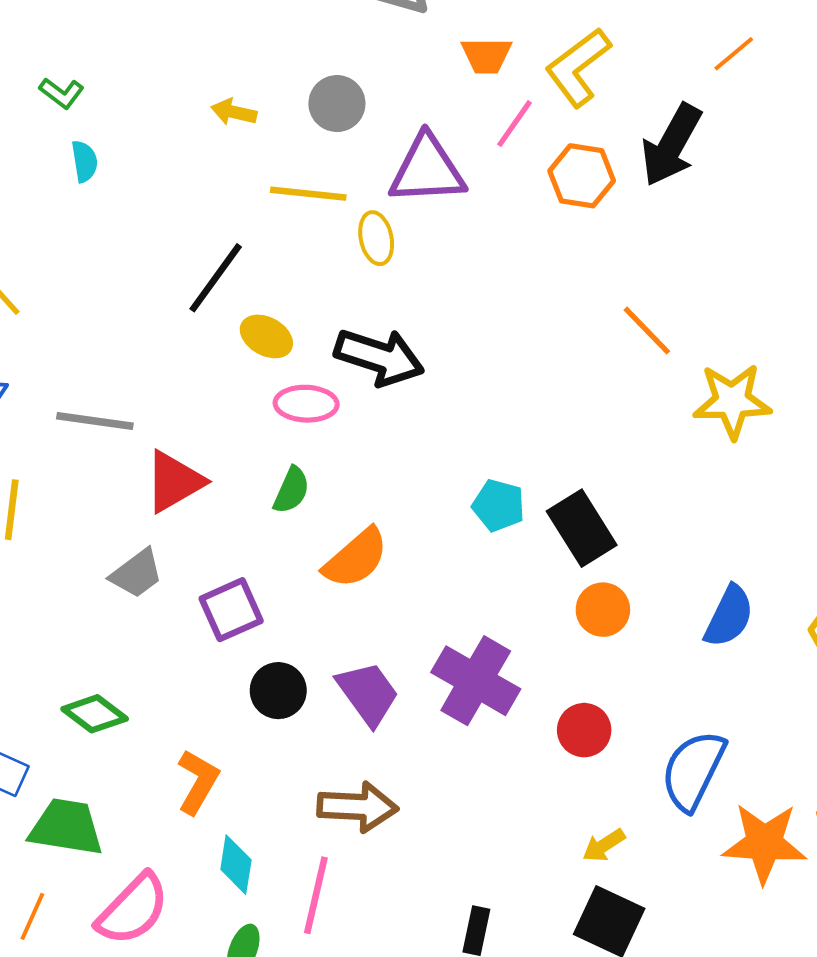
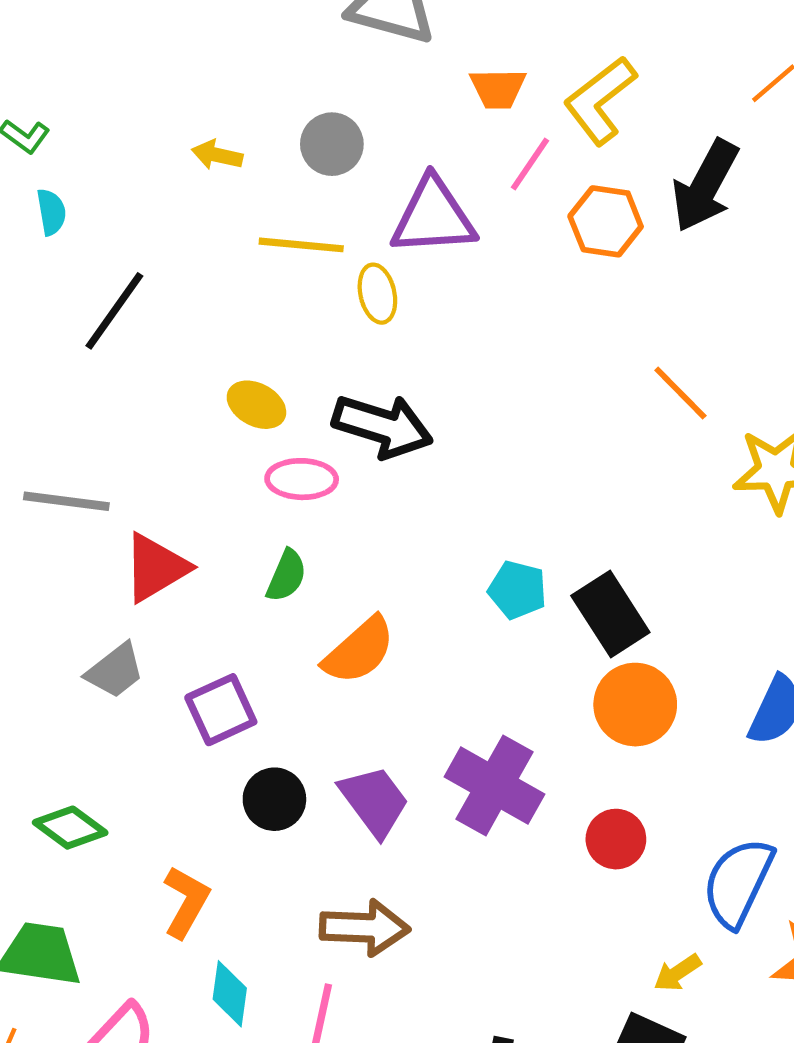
black line: (216, 278) -> (114, 311), moved
orange circle: (603, 610) -> (635, 705), size x1.4
yellow arrow: (604, 845) -> (677, 973), moved

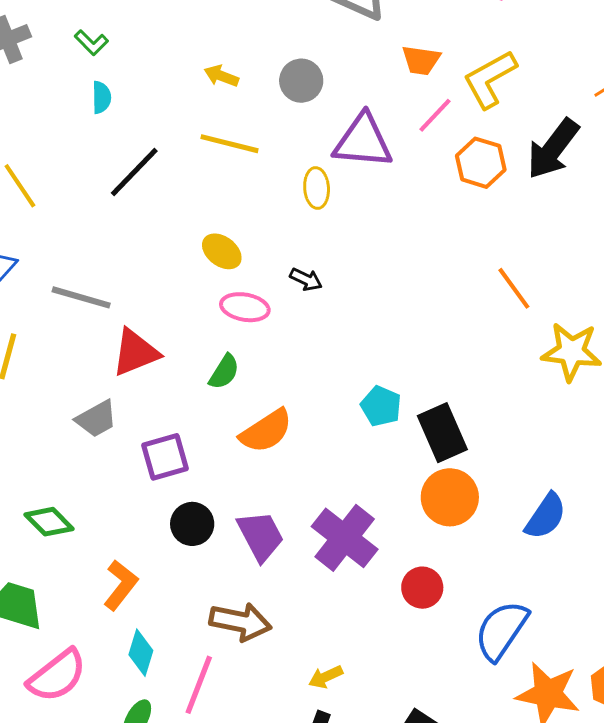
yellow line: (301, 245) -> (229, 144), moved
black arrow: (383, 426) -> (306, 279), size x0.5
yellow arrow: (677, 973) -> (326, 677), moved

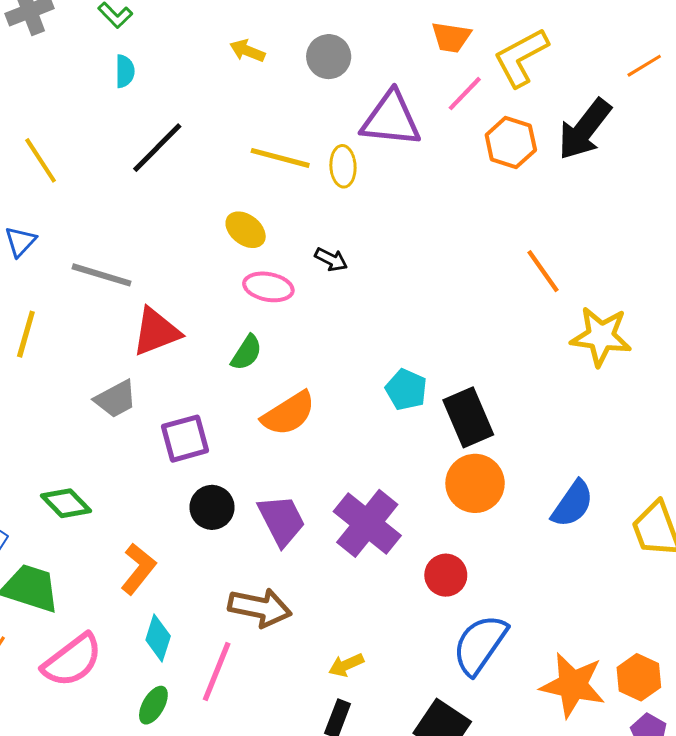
yellow line: (229, 144) -> (280, 158), moved
blue semicircle: (501, 630) -> (480, 644), moved

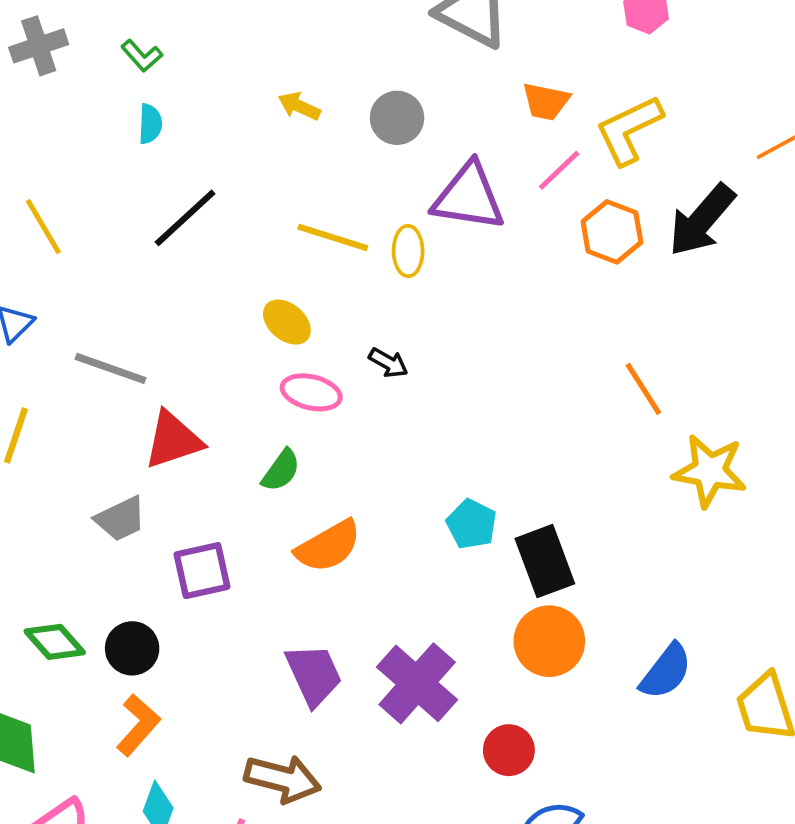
black circle: (212, 507) -> (132, 648), moved

